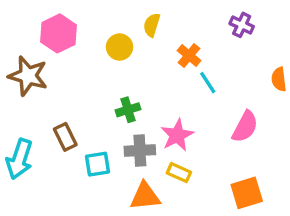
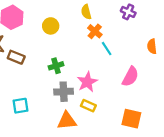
yellow semicircle: (152, 25) -> (86, 12), moved, turned -32
brown rectangle: (65, 137) -> (16, 57), moved, turned -42
cyan square: (97, 164) -> (20, 106), moved
orange square: (247, 193) -> (131, 119), turned 30

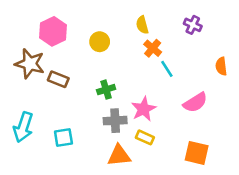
pink semicircle: (130, 77) -> (195, 103), turned 30

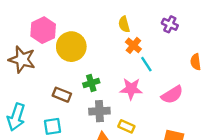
yellow circle: (100, 42) -> (71, 47), moved, size x1.6
brown rectangle: (58, 79) -> (62, 95), moved
pink star: (144, 109) -> (131, 89), moved, turned 30

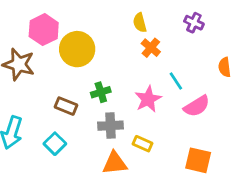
cyan line: (146, 64) -> (176, 81), moved
pink star: (131, 89) -> (148, 99), turned -30
cyan square: (53, 126) -> (55, 144), turned -36

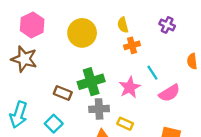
pink hexagon: (44, 30) -> (32, 25), moved
orange cross: (151, 48) -> (132, 45), turned 35
yellow circle: (77, 49) -> (82, 33), moved
green cross: (101, 92) -> (91, 82), size x1.6

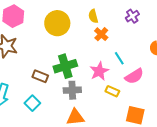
purple cross: (167, 25) -> (132, 16), turned 32
orange cross: (132, 45) -> (101, 34), turned -32
yellow rectangle: (125, 124) -> (112, 91), moved

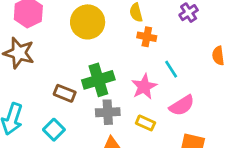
orange cross: (101, 34) -> (147, 37), turned -32
pink semicircle: (134, 76) -> (182, 105), moved
yellow rectangle: (112, 91) -> (145, 123), moved

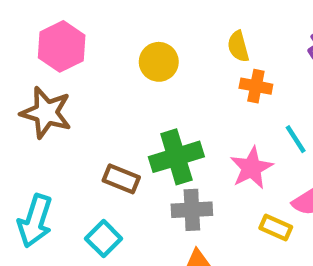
yellow circle: (88, 22) -> (159, 62), size x0.7
yellow rectangle: (145, 123) -> (276, 227), moved

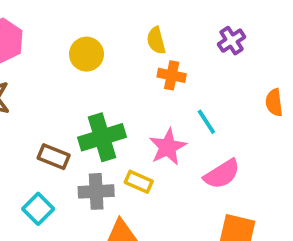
gray cross: (192, 210) -> (96, 191), moved
yellow rectangle: (276, 227) -> (139, 182), moved

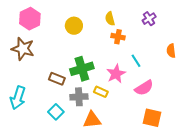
cyan square: (38, 209) -> (56, 112), moved

